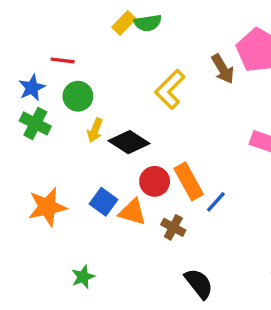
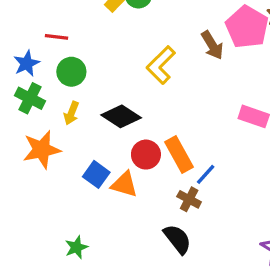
yellow arrow: (95, 130) -> (71, 113), moved
orange star: (47, 207) -> (42, 150), moved
brown cross: (173, 227) -> (189, 199), moved
black semicircle: (199, 284) -> (177, 239), moved

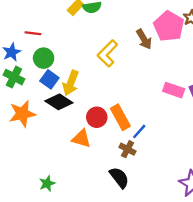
yellow arrow: (71, 113) -> (71, 83), moved, size x1.5
black diamond: (121, 116) -> (59, 102), moved
blue square: (96, 174) -> (49, 79), moved

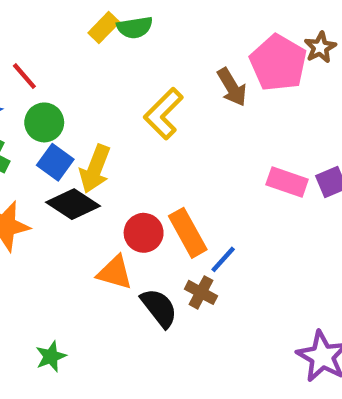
red line: (33, 33) -> (24, 76), turned 42
black semicircle: (119, 178) -> (159, 308), moved

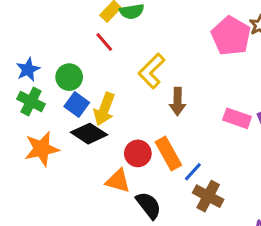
red line: (24, 76) -> (104, 42), moved
brown arrow: (232, 87) -> (178, 102), moved, turned 32
brown cross: (201, 292) -> (208, 196), moved, size x1.4

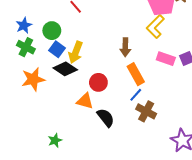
yellow L-shape: (152, 71) -> (155, 26), moved
orange rectangle: (168, 153) -> (136, 74), moved

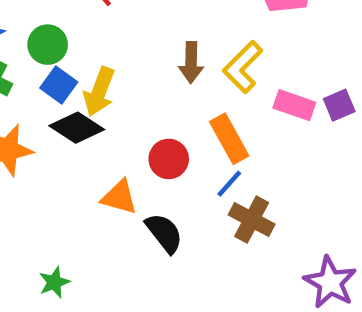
yellow L-shape: (155, 26) -> (243, 67), moved
brown arrow: (125, 47) -> (191, 63), moved
red circle: (98, 82) -> (169, 159), moved

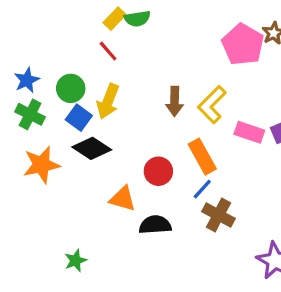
yellow arrow: (99, 92) -> (108, 101), moved
black semicircle: (164, 233) -> (155, 225), turned -56

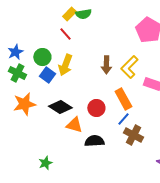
black diamond: (92, 148) -> (60, 107), moved

